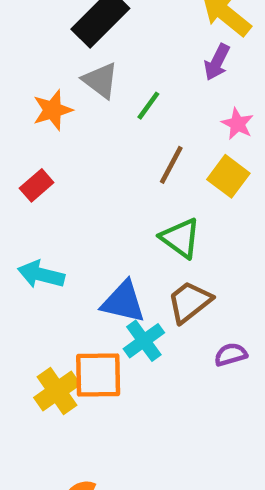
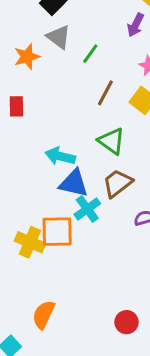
red rectangle: (37, 185) -> (16, 106), turned -50
cyan arrow: (41, 275) -> (60, 156), moved
yellow cross: (57, 391) -> (30, 242), turned -32

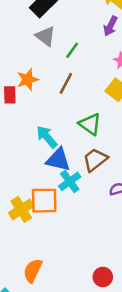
orange star: (27, 57) -> (28, 80), moved
brown line: (105, 93) -> (66, 83), moved
cyan arrow: (60, 156) -> (47, 137), turned 35
yellow cross: (30, 242) -> (21, 209), turned 35

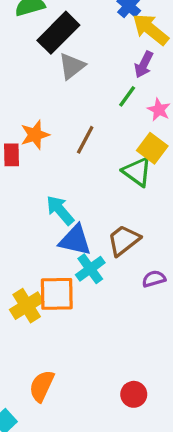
gray triangle: (45, 36) -> (72, 66), moved, turned 45
green line: (72, 50) -> (127, 96), moved
green triangle: (90, 124) -> (137, 172), moved

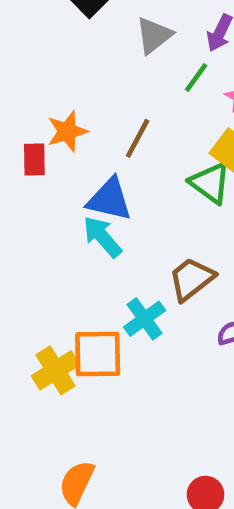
gray triangle: (72, 66) -> (154, 35), moved
blue triangle: (75, 240) -> (109, 199), moved

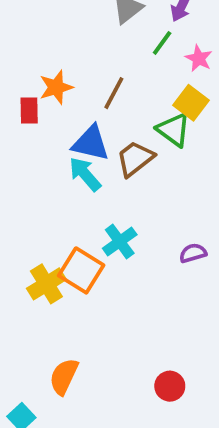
brown trapezoid: (191, 279) -> (135, 159), moved
orange square: (98, 354) -> (81, 270), turned 33

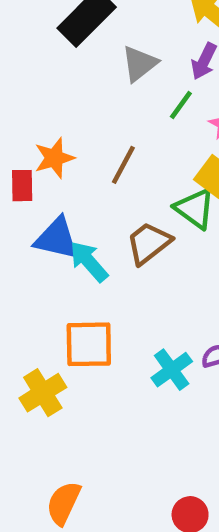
blue triangle: (91, 143) -> (57, 239), moved
cyan cross: (120, 242) -> (172, 370), moved
orange square: (81, 270) -> (89, 344), moved, turned -33

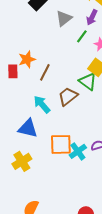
brown line: (123, 165) -> (45, 72), moved
blue triangle: (57, 239) -> (28, 128), moved
orange square: (89, 344) -> (61, 144), moved

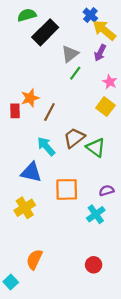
green line: (82, 36) -> (75, 73), moved
green triangle: (88, 81) -> (96, 147), moved
cyan cross: (78, 151) -> (96, 214), moved

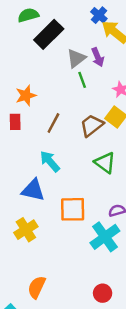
purple arrow: (100, 53) -> (98, 57), moved, turned -49
green line: (75, 73) -> (82, 80), turned -56
orange star: (30, 98) -> (26, 95), moved
brown trapezoid: (74, 138) -> (92, 125), moved
cyan cross: (96, 214) -> (105, 237), size x1.4

